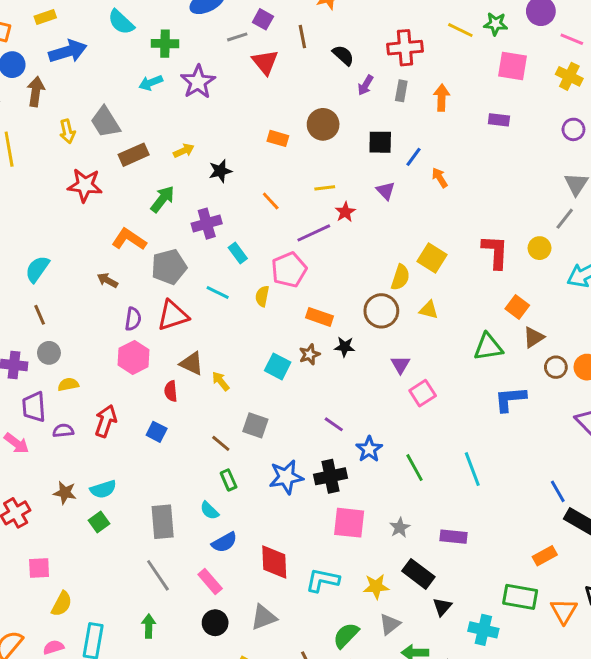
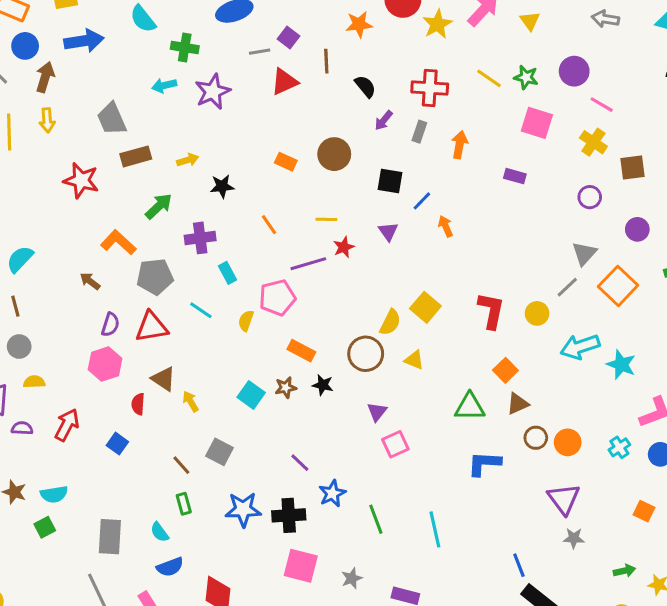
red triangle: (265, 62) -> (284, 82), turned 36
yellow arrow: (67, 131) -> (47, 120), moved

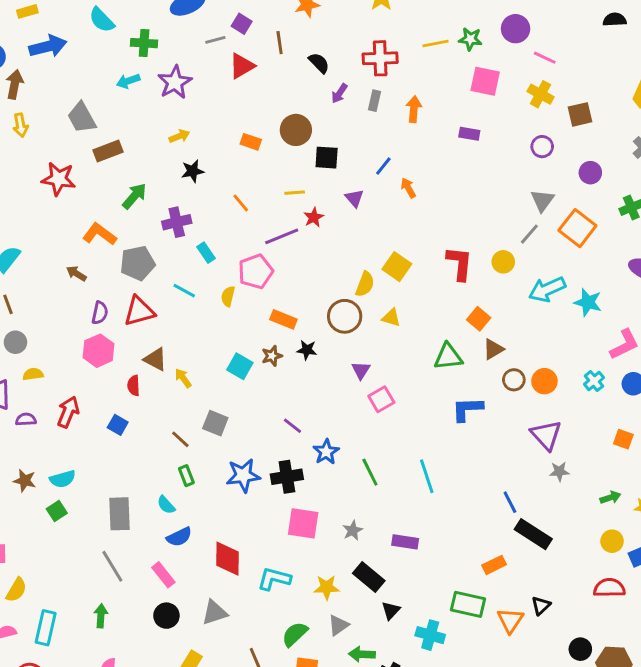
yellow line: (489, 78) -> (435, 44), turned -40
yellow arrow: (188, 160) -> (179, 136), moved
black square: (390, 181) -> (327, 158), moved

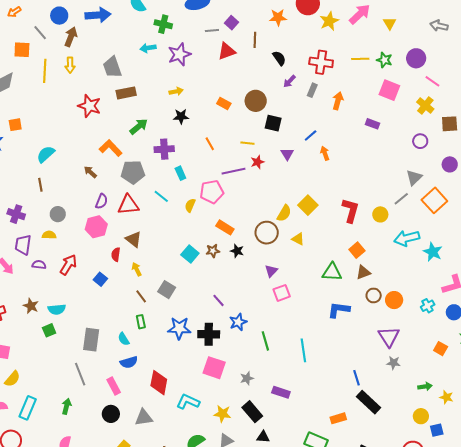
gray circle: (15, 342) -> (58, 214), moved
yellow arrow: (183, 378) -> (137, 269), moved
black triangle: (391, 610) -> (263, 437), turned 40

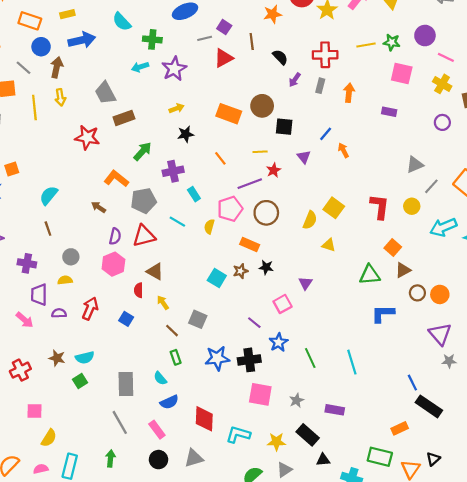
orange rectangle: (224, 104) -> (229, 114), size x1.6
gray triangle: (414, 178) -> (415, 165), moved, turned 30
brown circle: (267, 233) -> (266, 213), moved
pink square: (282, 293) -> (283, 304), moved

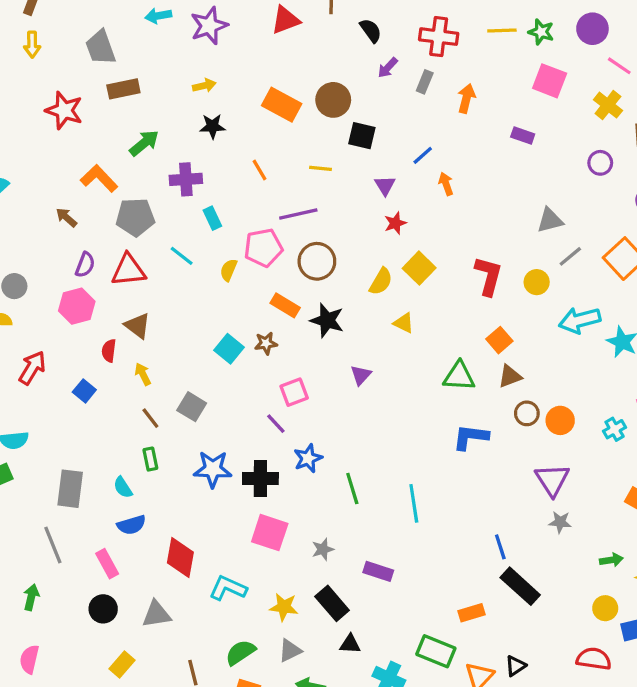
red star: (274, 170) -> (395, 223), moved
black star: (266, 267) -> (327, 320), moved, size x1.5
pink square: (283, 304) -> (294, 392), moved

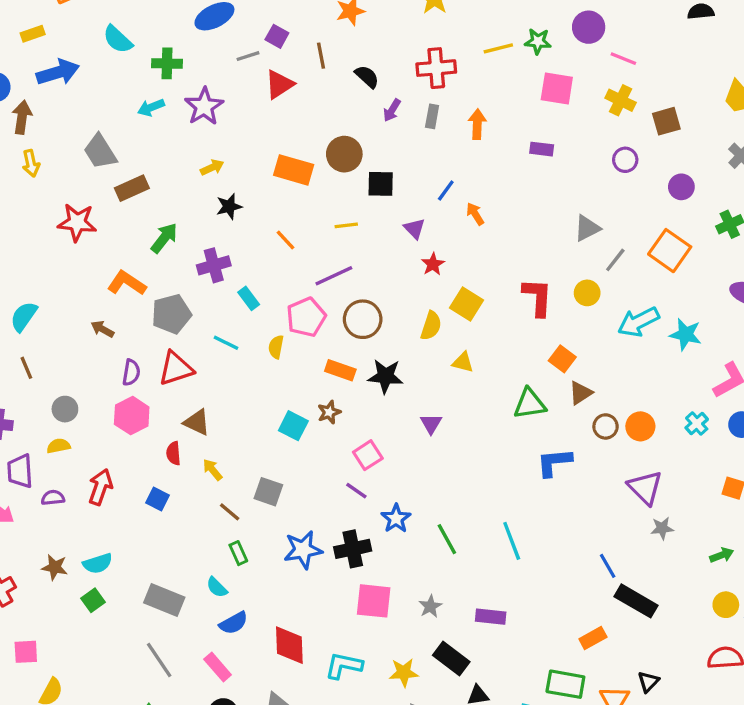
gray rectangle: (70, 489) -> (164, 600), turned -63

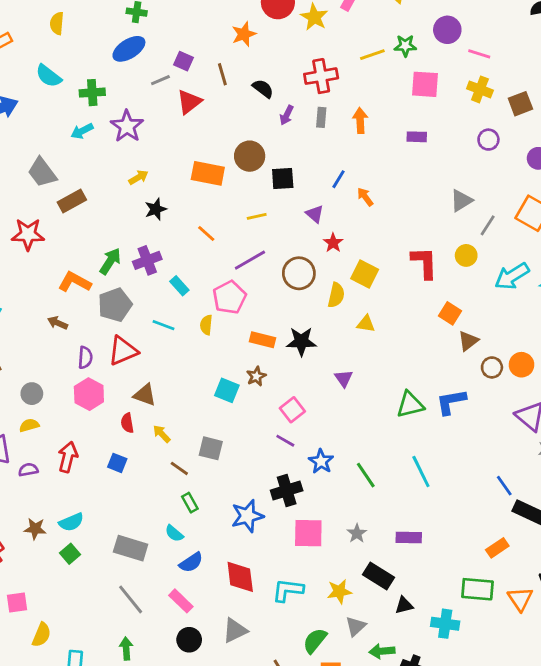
green arrow: (164, 238) -> (110, 261), moved
brown circle: (363, 319) -> (299, 273), moved
green triangle: (530, 404) -> (410, 405), moved
blue star: (303, 550) -> (247, 516), moved

